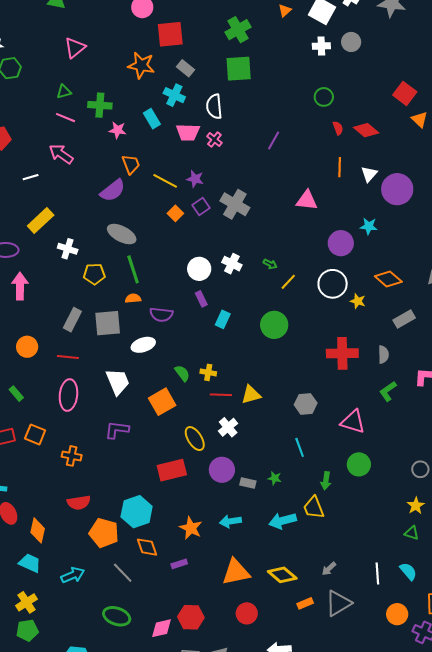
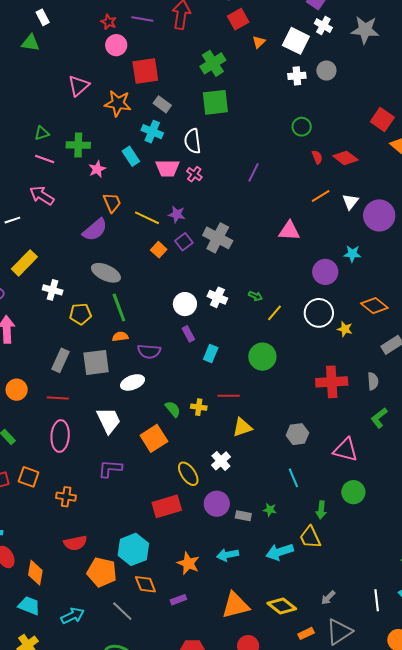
pink triangle: (75, 48) -> (79, 86), moved
pink star: (118, 130) -> (97, 169), turned -30
orange line: (340, 167) -> (321, 196), turned 60
red line: (221, 395) -> (229, 396), moved

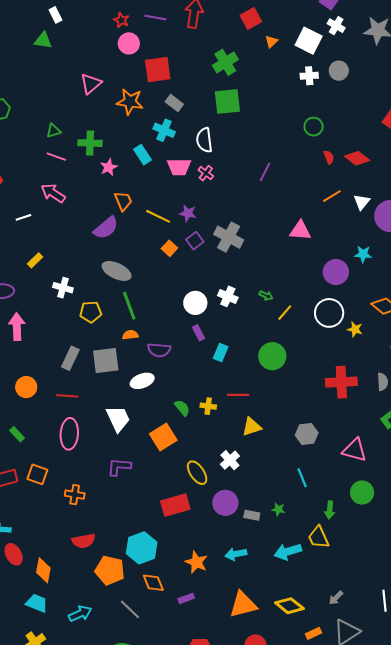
yellow rectangle: (24, 263) -> (35, 260), size x0.6

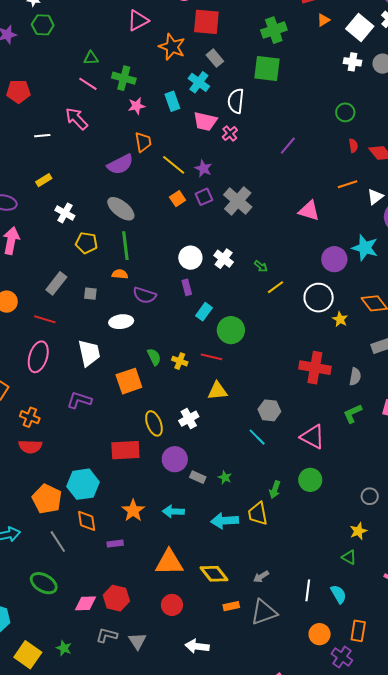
cyan star: (363, 254) -> (365, 248), size x1.5
green circle: (272, 356) -> (231, 330), moved
gray square: (106, 361) -> (90, 294), size x0.5
cyan line: (302, 478) -> (257, 437), moved, turned -36
red semicircle: (84, 541) -> (30, 446), moved

